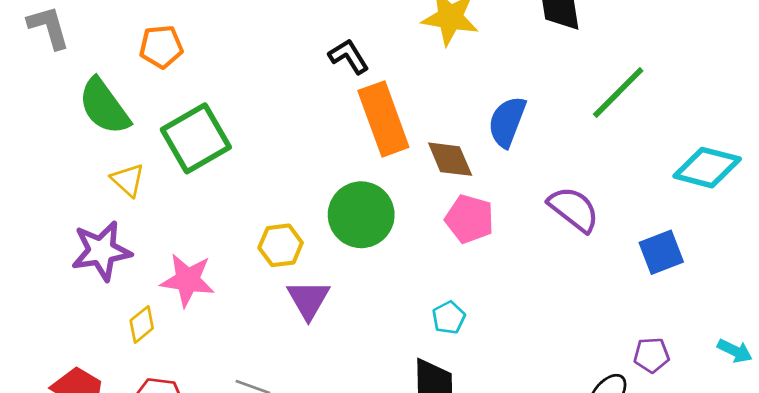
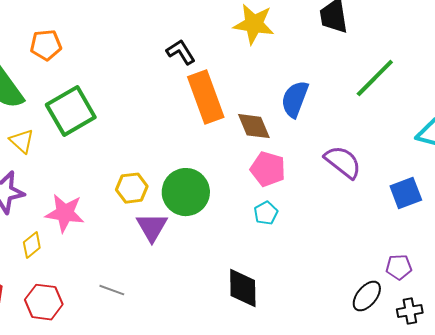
green circle: (361, 215) -> (186, 192), moved
cyan pentagon: (449, 318) -> (266, 213), moved

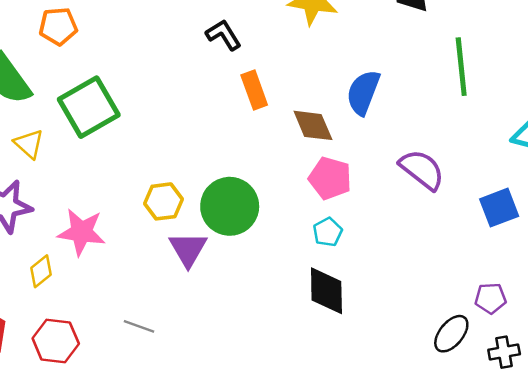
green line: (375, 78) -> (461, 67), turned -51
orange rectangle: (206, 97) -> (254, 90), size x0.6
black diamond: (243, 288) -> (326, 291), moved

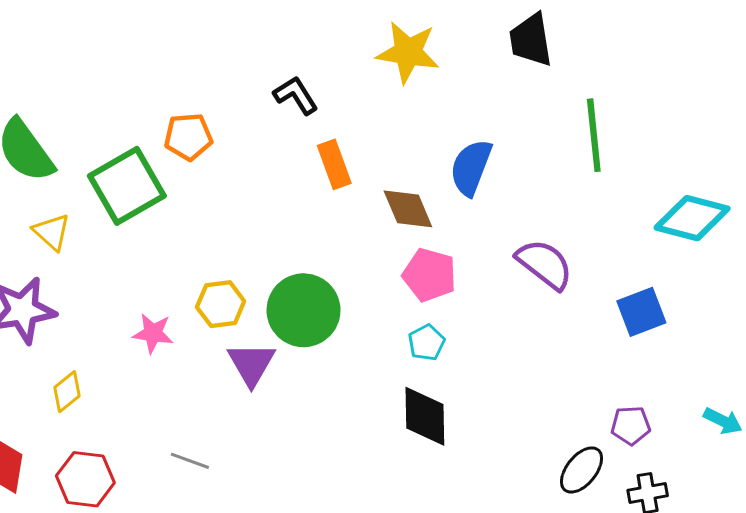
orange pentagon: (58, 26) -> (188, 137), moved
pink star: (81, 232) -> (153, 333), moved, size x0.7

